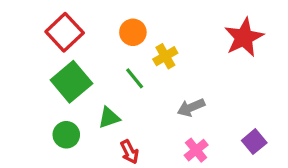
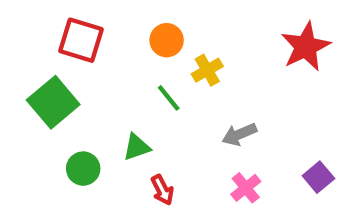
red square: (65, 32) -> (81, 40), turned -30
green square: (71, 82) -> (53, 102), moved

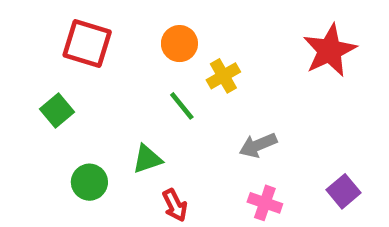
green square: (53, 102) -> (57, 111), size x0.6
pink cross: (246, 188) -> (265, 203), turned -32

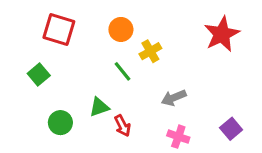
red arrow: (175, 205) -> (122, 126), moved

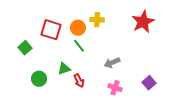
red square: (59, 29) -> (51, 30), moved
orange circle: (121, 29) -> (78, 28), moved
yellow cross: (150, 51) -> (97, 20), moved, turned 32

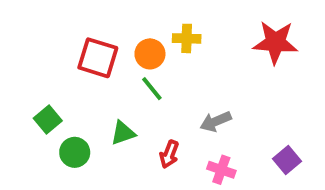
red star: (143, 22) -> (275, 42), turned 30
green square: (25, 48) -> (48, 120), moved
red arrow: (79, 81) -> (169, 154), moved, turned 48

